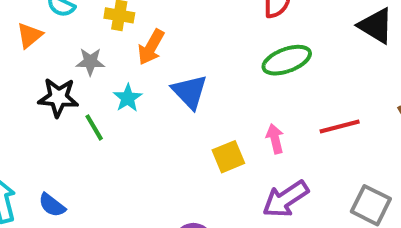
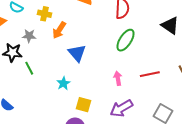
green ellipse: (287, 60) -> (126, 40), turned -40
cyan star: (128, 98) -> (63, 83), moved
yellow square: (228, 157) -> (84, 105), moved, turned 35

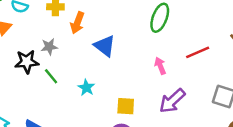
gray star: (29, 36) -> (49, 47), moved
cyan star: (63, 83) -> (86, 88), moved

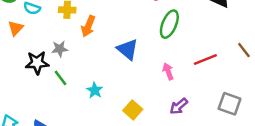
blue triangle: (105, 46) -> (128, 49), moved
purple arrow: (172, 101) -> (179, 106), size x0.7
yellow square: (126, 106) -> (133, 110), turned 36

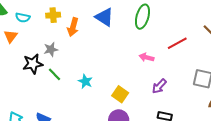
blue triangle: (128, 49) -> (104, 17), moved
pink arrow: (168, 71) -> (146, 57), turned -48

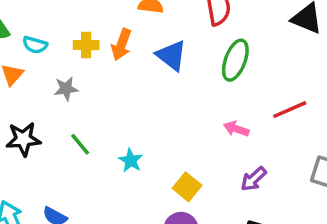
orange arrow: (73, 27) -> (121, 45), moved
gray star: (51, 49) -> (66, 89), moved
black star: (33, 64) -> (23, 139), moved

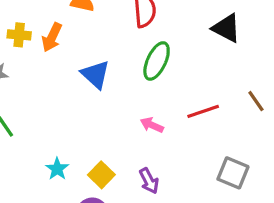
blue triangle: (171, 55) -> (95, 74), moved
cyan star: (131, 160) -> (57, 169), moved
purple arrow: (254, 179) -> (149, 181), moved, turned -80

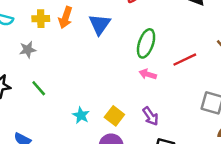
green ellipse: (157, 61) -> (146, 43), moved
blue triangle: (95, 74) -> (100, 24), moved, turned 30

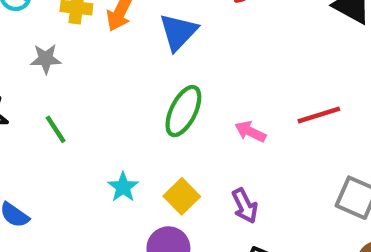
green ellipse: (146, 43) -> (183, 111), moved

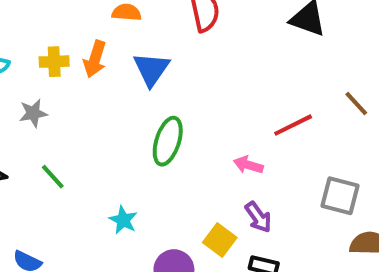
pink arrow: (250, 132) -> (248, 165), moved
yellow square: (182, 196) -> (220, 240), moved
purple arrow: (245, 206) -> (258, 217), moved

